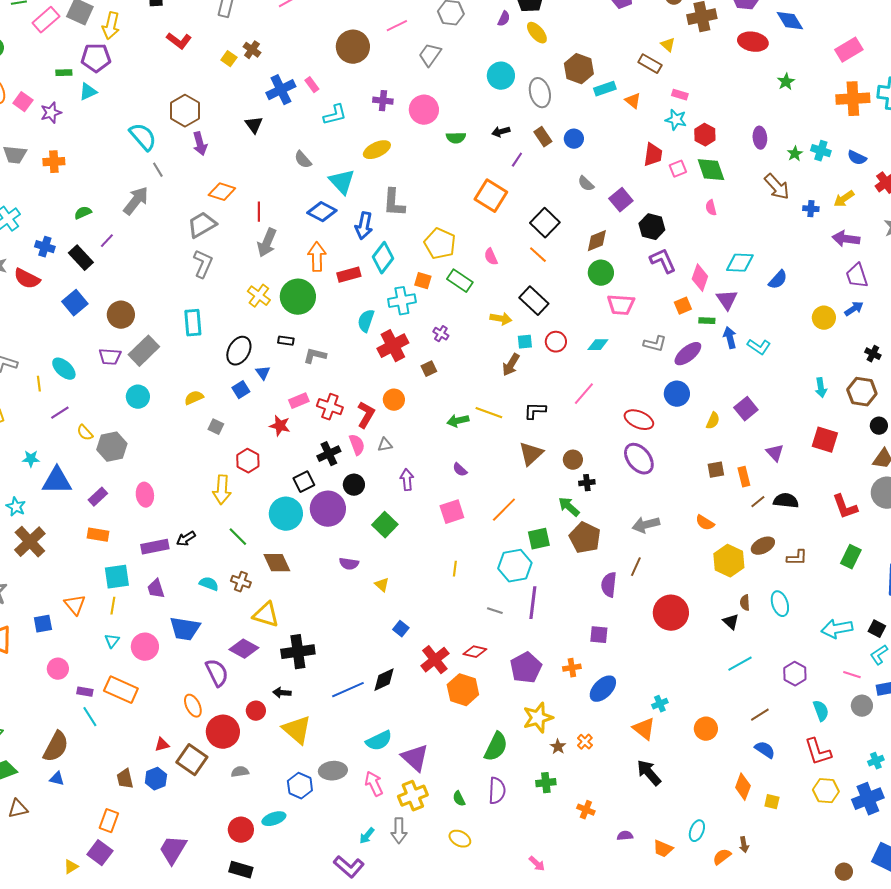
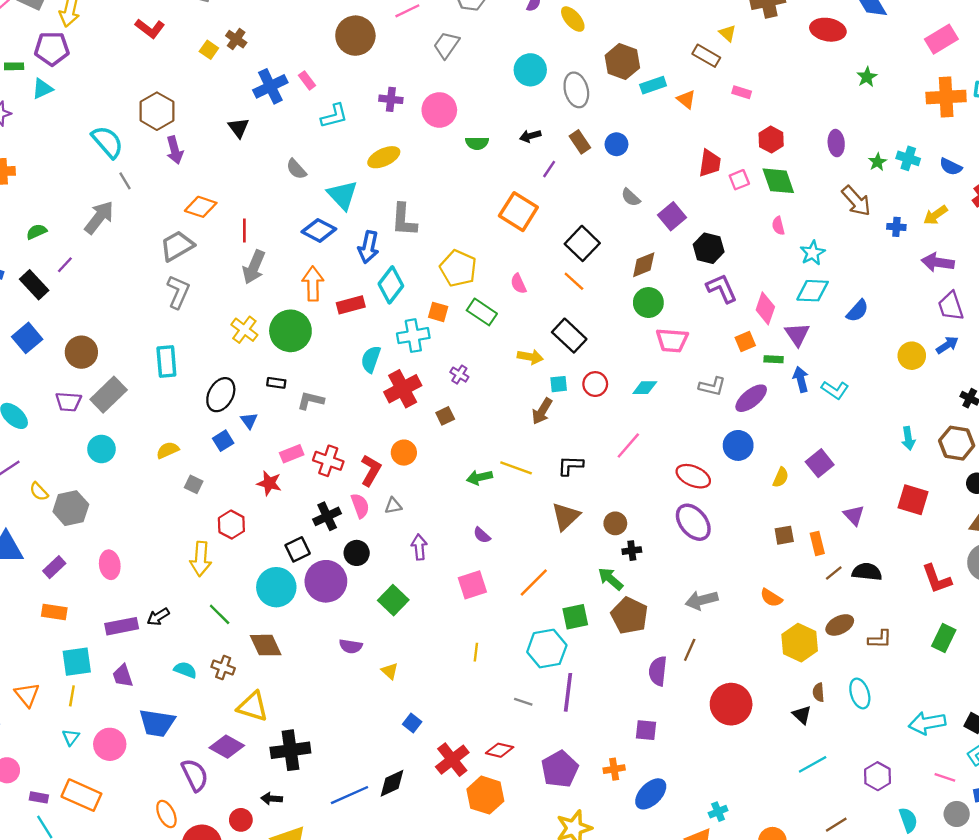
cyan star: (676, 120) -> (813, 253), moved, turned 30

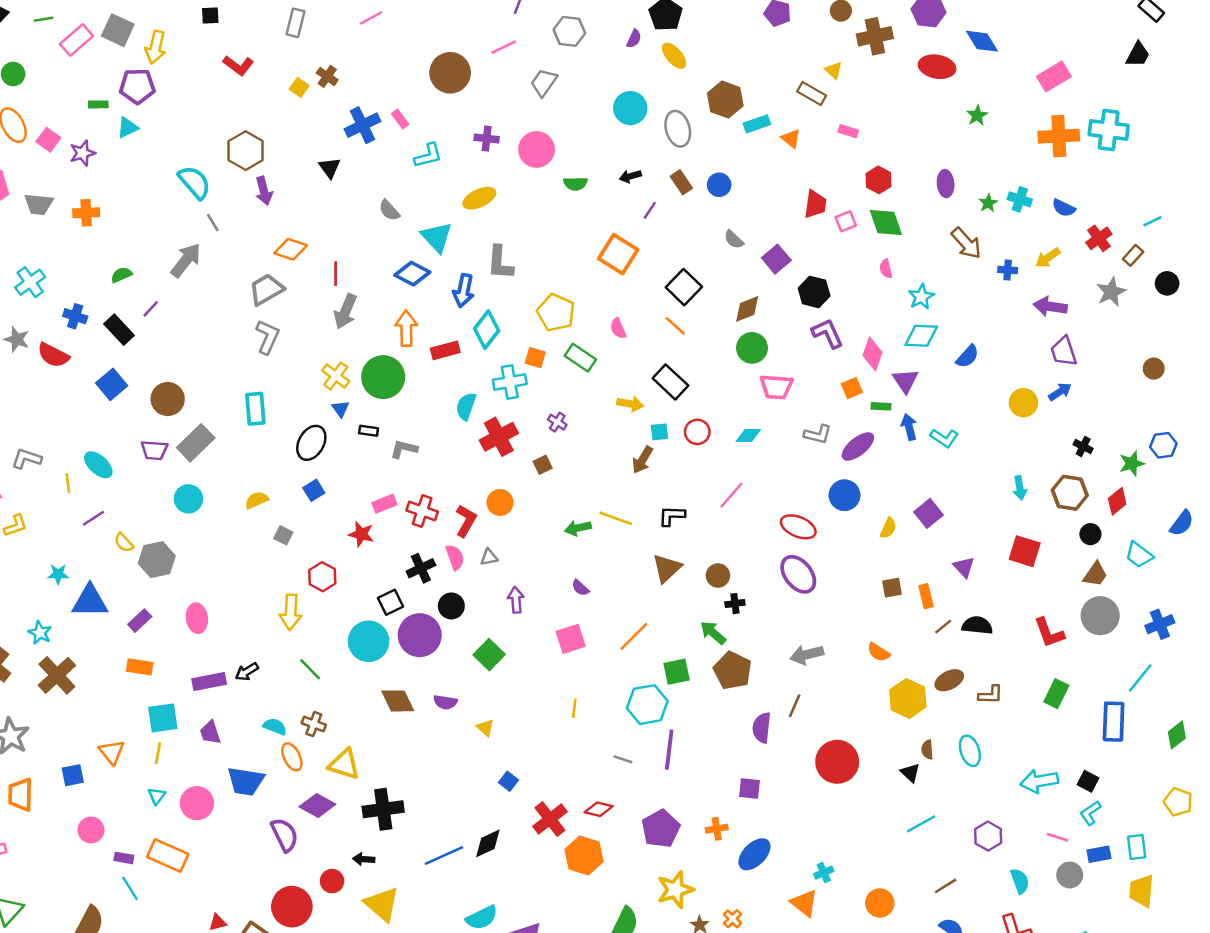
blue triangle: (249, 421) -> (341, 409), moved
brown diamond: (266, 645) -> (398, 701), moved
orange ellipse: (166, 814) -> (292, 757), moved

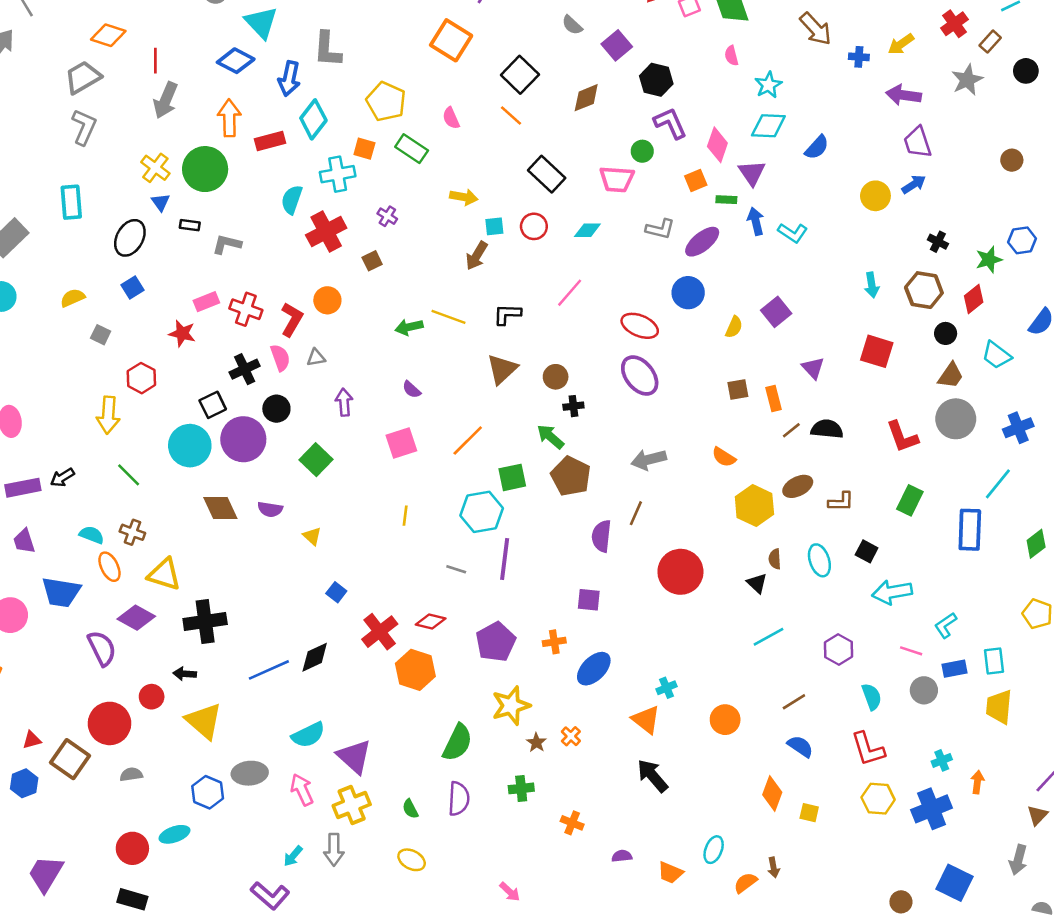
green circle: (752, 348) -> (642, 151), moved, size x0.7
black rectangle: (670, 382) -> (547, 174), moved
black square: (1088, 781) -> (867, 551), moved

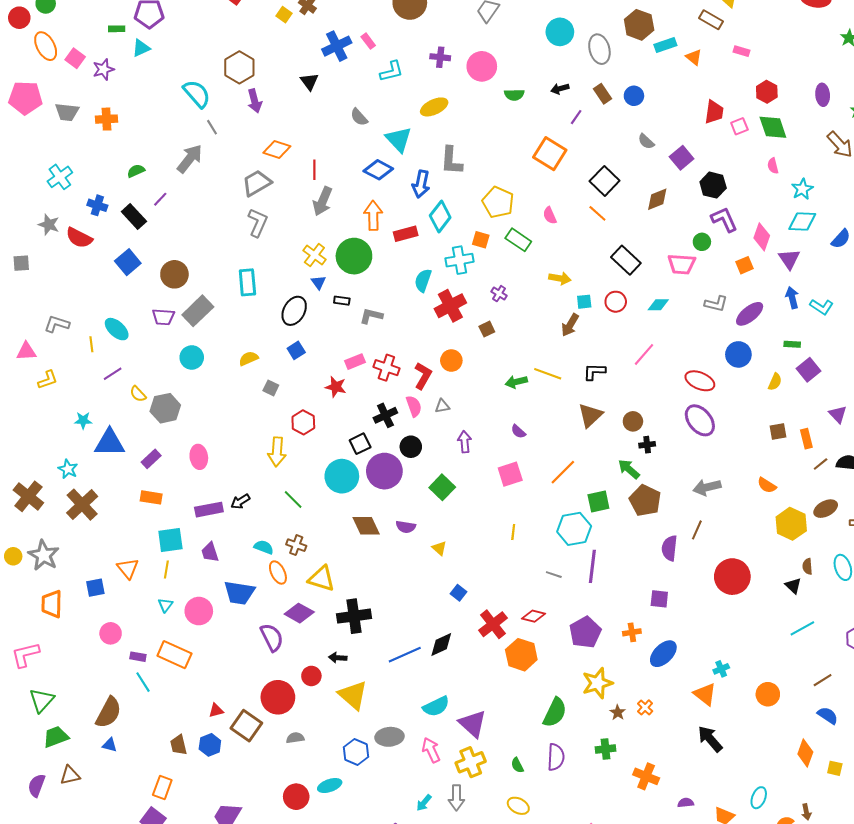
green rectangle: (726, 200) -> (792, 344), moved
orange cross: (572, 823) -> (646, 776), size x1.4

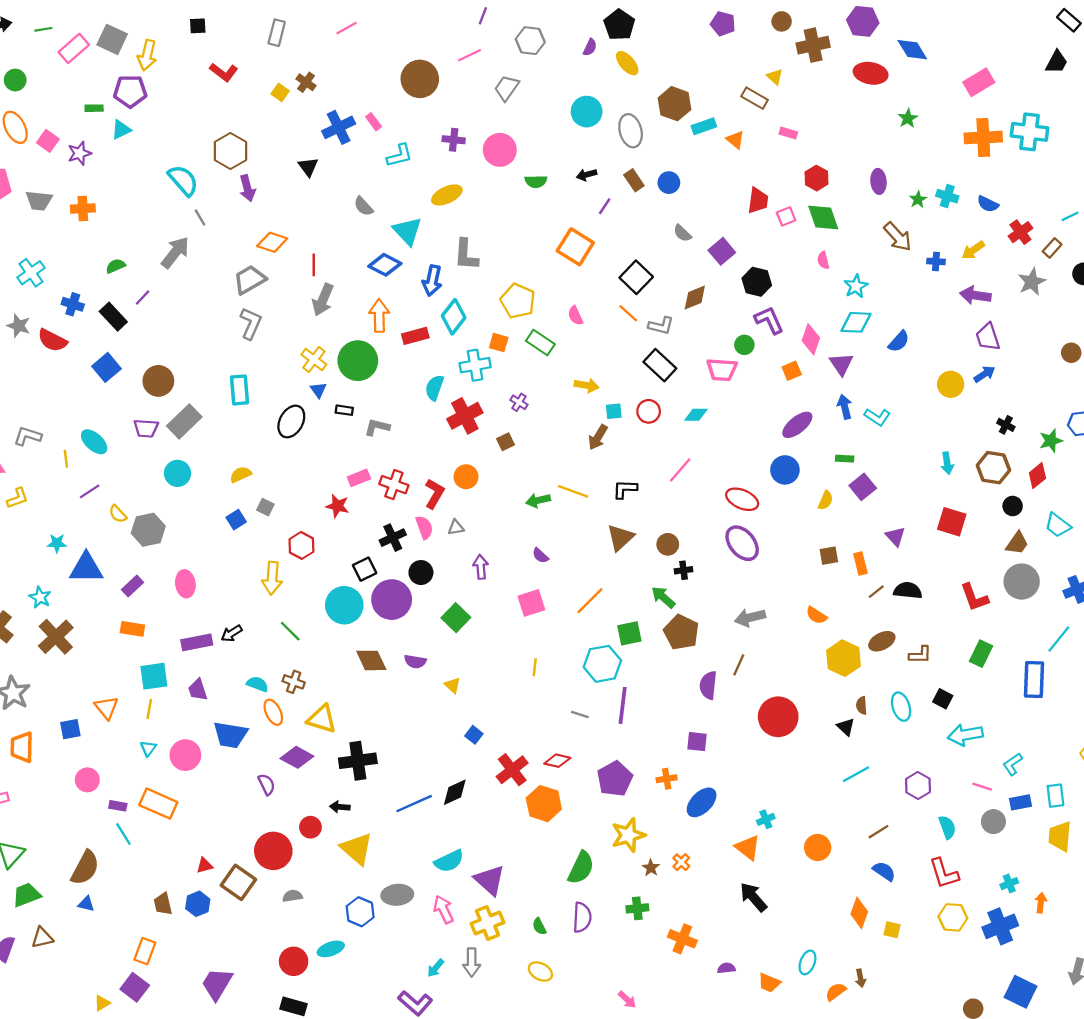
gray L-shape: (716, 304) -> (661, 326), moved
blue square: (296, 350) -> (236, 520), moved
purple semicircle: (272, 637) -> (267, 784), size x0.7

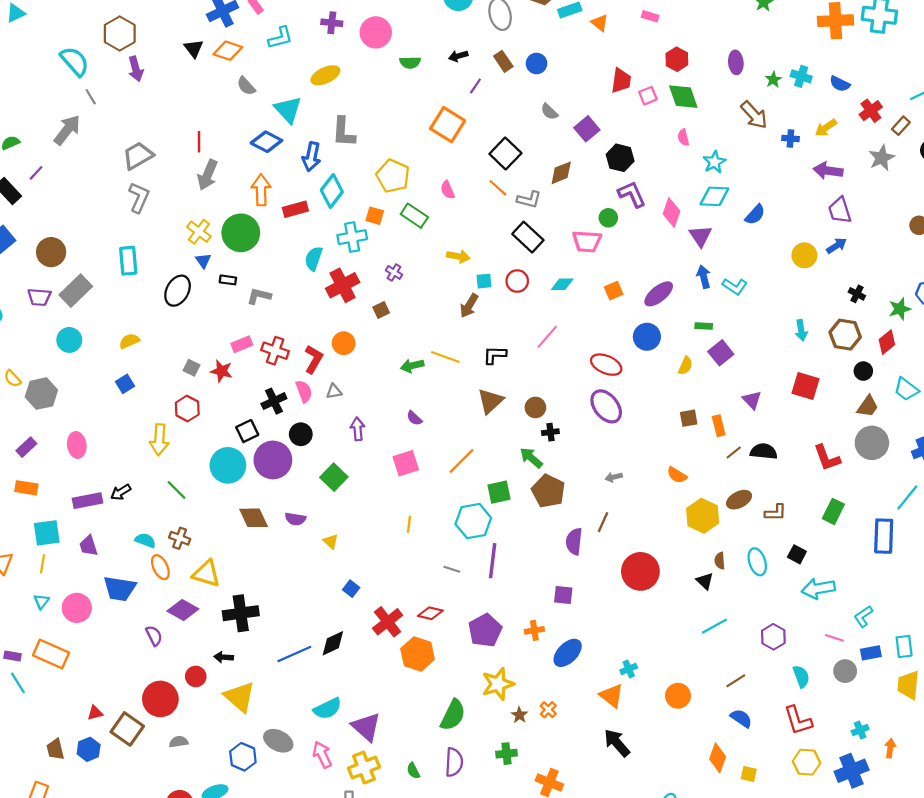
orange diamond: (272, 242) -> (228, 51), moved
orange square: (792, 371) -> (614, 291), moved
gray square: (265, 507) -> (191, 368), moved
gray arrow: (750, 618) -> (614, 477), size x0.6
gray ellipse: (397, 895) -> (278, 741), turned 32

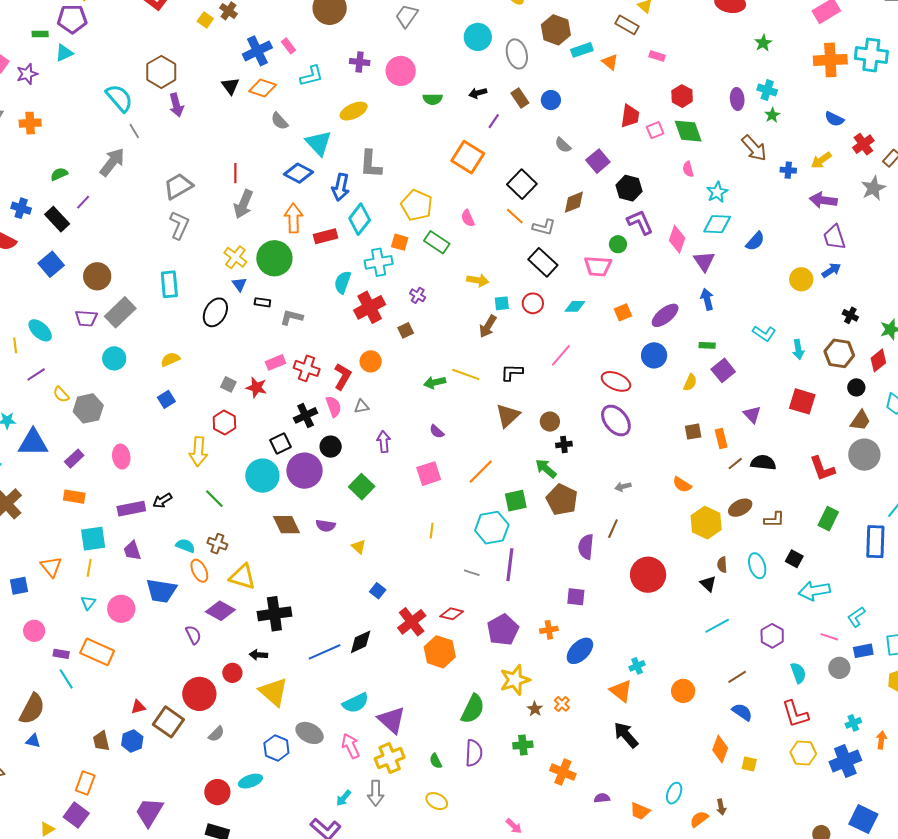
cyan cross: (801, 76) -> (767, 90), moved
cyan L-shape: (735, 286) -> (764, 333), moved
gray semicircle: (179, 742) -> (216, 734), turned 144

